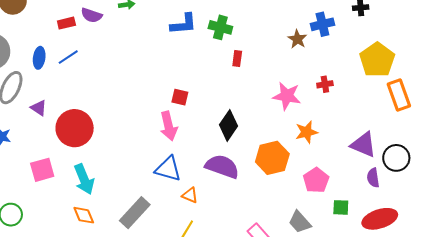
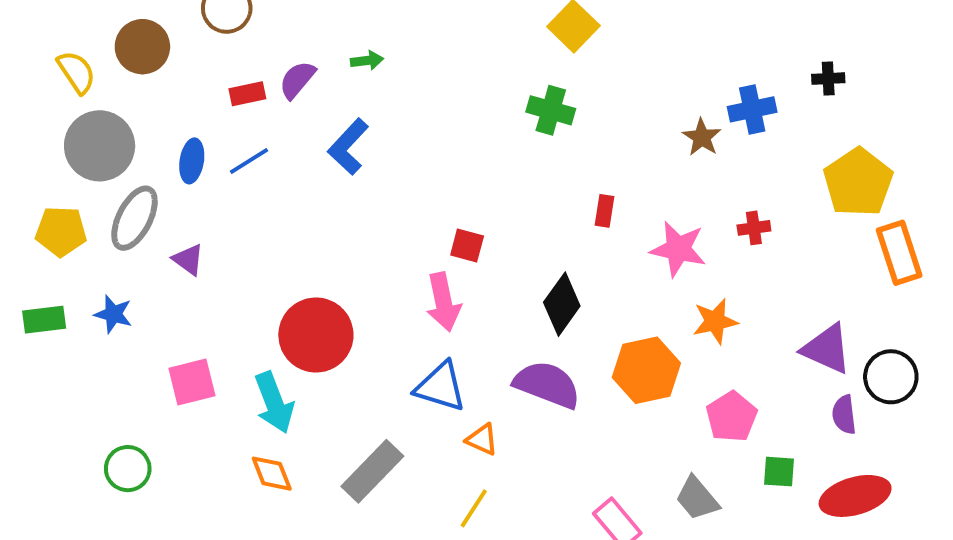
purple semicircle: (92, 15) -> (297, 80), turned 110
blue L-shape: (183, 24) -> (348, 147), moved, turned 136
red rectangle: (237, 59) -> (605, 211), moved
red circle: (75, 128) -> (316, 335), moved

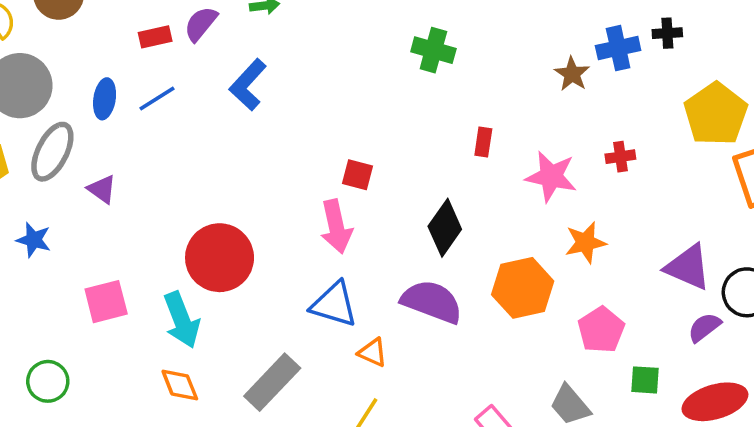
black cross: (828, 79) -> (667, 33), moved
purple semicircle: (844, 415) -> (704, 327), turned 60

